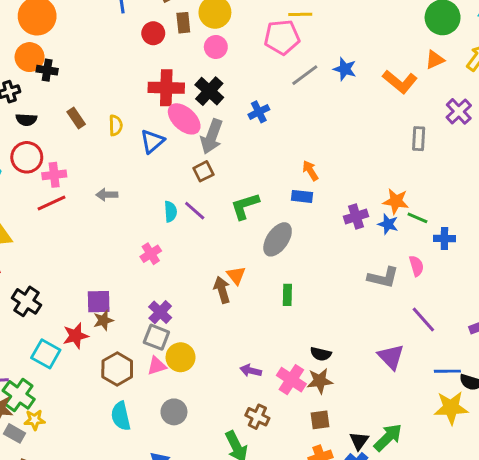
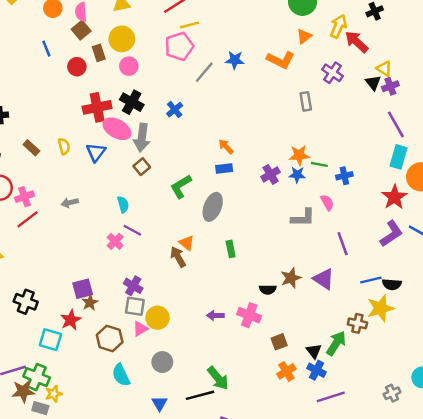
purple line: (195, 211) -> (132, 230), moved
purple line: (423, 320) -> (343, 244), turned 35
brown star: (320, 381) -> (291, 278), moved
brown cross: (257, 417) -> (357, 323), moved

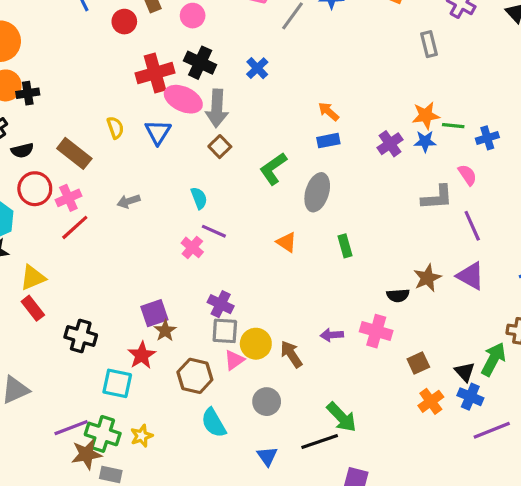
brown rectangle: (31, 148) -> (74, 153), moved, size x1.5
purple line: (343, 244) -> (472, 226), moved
brown arrow: (178, 257) -> (291, 354), moved
yellow star: (54, 394) -> (142, 436), moved

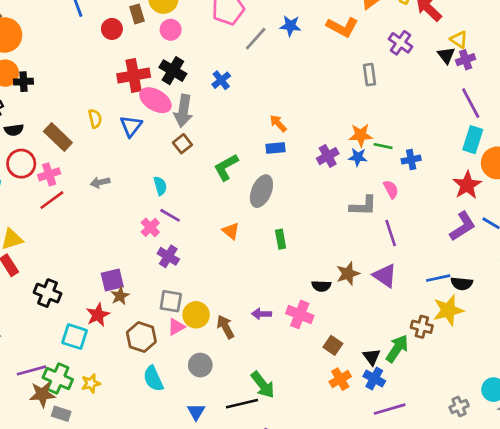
purple cross: (221, 304) -> (168, 256), moved
brown square: (418, 363) -> (333, 345), turned -36

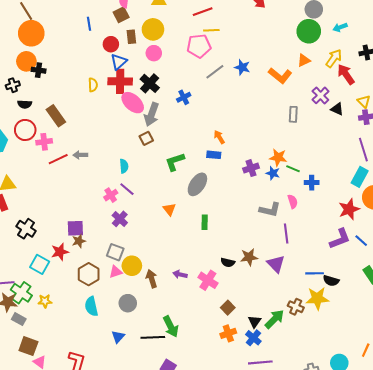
black triangle: (446, 55) -> (337, 109), moved, turned -40
yellow semicircle: (95, 119) -> (93, 85), moved
blue triangle: (131, 126) -> (119, 62), moved
red line: (52, 200) -> (58, 159), moved

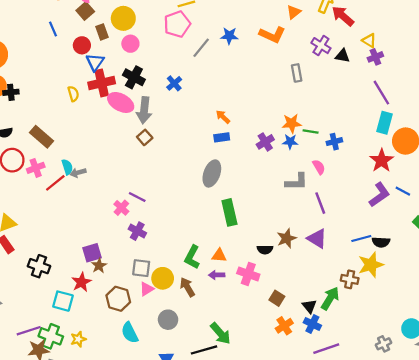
green L-shape: (175, 162) -> (192, 257), moved, turned -30
cyan semicircle: (124, 166) -> (67, 167), moved
orange triangle: (169, 209) -> (219, 255), moved, turned -32
green rectangle: (205, 222) -> (229, 212), size x1.6

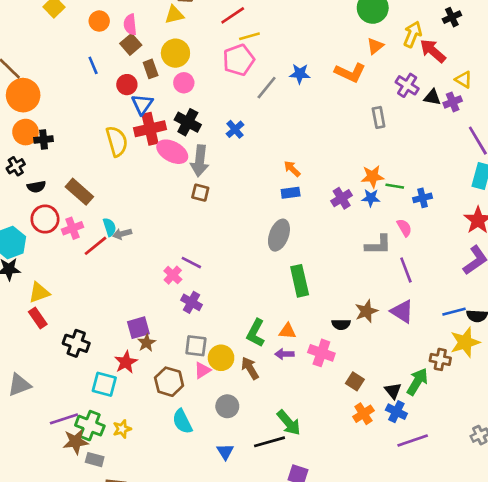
purple cross: (375, 57) -> (453, 102), moved
yellow semicircle: (73, 94) -> (117, 141), size x1.6
brown square: (145, 137) -> (200, 193), turned -35

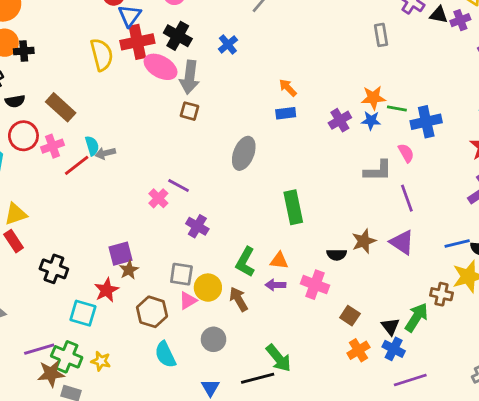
blue cross: (423, 198) -> (426, 122), size x1.5
gray ellipse: (279, 235) -> (244, 153), moved
purple cross: (192, 302) -> (197, 226), moved
yellow star: (122, 429) -> (101, 361), turned 30

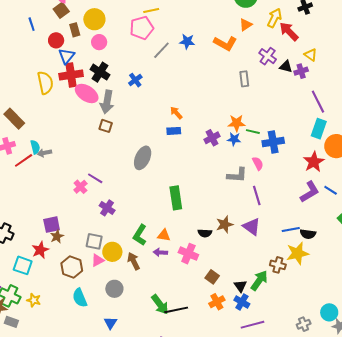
black line: (258, 378) -> (176, 310), moved

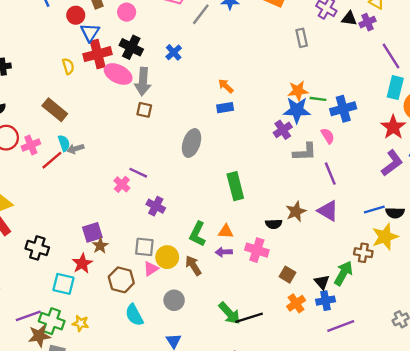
yellow semicircle: (45, 83) -> (68, 66), size x0.6
brown rectangle: (14, 119) -> (55, 110), moved
purple cross: (212, 138) -> (283, 130), moved
blue star: (234, 139) -> (297, 110), size x1.6
blue cross: (242, 302) -> (326, 301), turned -35

